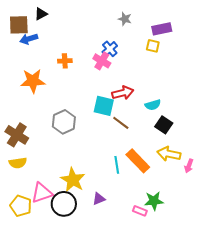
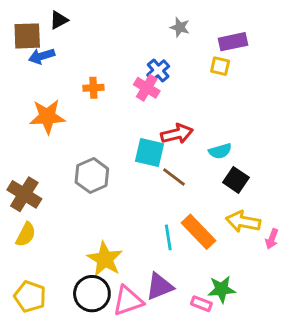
yellow semicircle: (18, 163) -> (26, 235), turned -54
pink triangle: (42, 193) -> (128, 301), moved
purple triangle: (99, 199) -> (160, 286), moved, size x1.5

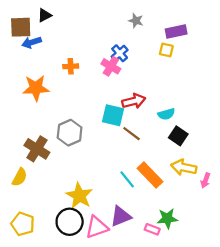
brown cross: (24, 194) -> (37, 149), moved
cyan line: (168, 237) -> (127, 179), turned -30

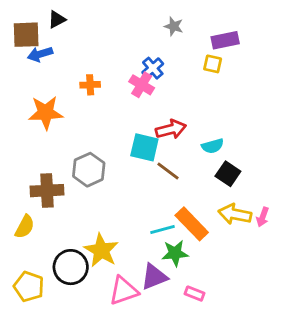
brown cross: (37, 149) -> (47, 191), turned -35
cyan line: (127, 179) -> (163, 230), turned -66
pink arrow: (205, 180) -> (263, 217), moved
green star: (167, 218) -> (175, 253), moved
black circle: (70, 222) -> (71, 267), moved

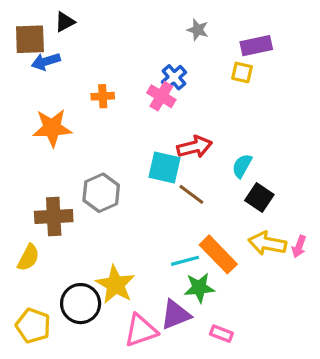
cyan semicircle: (213, 146) -> (242, 166), turned 135

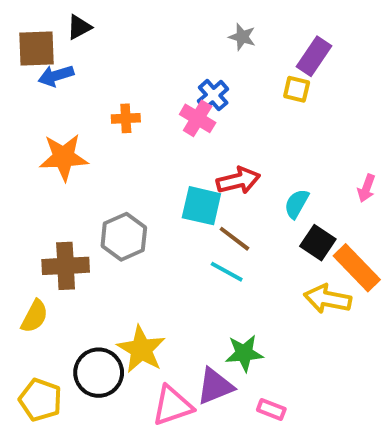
purple rectangle: (256, 46) -> (314, 56), turned -44
pink arrow: (299, 247) -> (366, 188), moved
orange rectangle: (218, 254) -> (357, 268), moved
cyan line: (185, 261) -> (227, 272), moved, turned 44

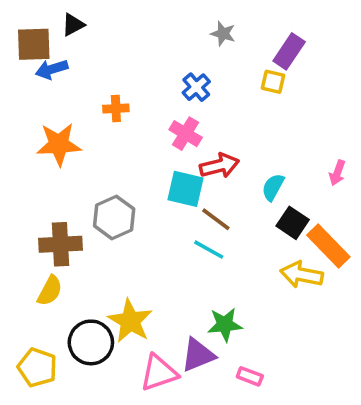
pink cross: (198, 118) -> (186, 134), moved
yellow semicircle: (35, 316) -> (50, 291), moved

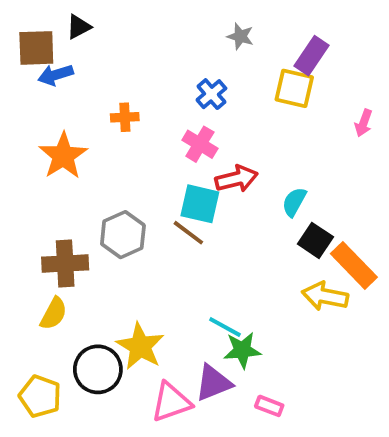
yellow square: (273, 82) -> (294, 88), size x1.5
orange star: (59, 144) -> (63, 156), turned -30
pink arrow: (337, 173) -> (364, 123), moved
brown line: (216, 219) -> (188, 233), moved
cyan line: (209, 250) -> (225, 327), moved

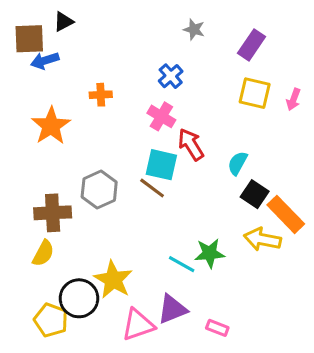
yellow square: (294, 88) -> (255, 93), moved
red arrow: (236, 179) -> (191, 144), turned -108
green star: (242, 350) -> (210, 253), moved
yellow pentagon: (40, 396) -> (51, 320), moved

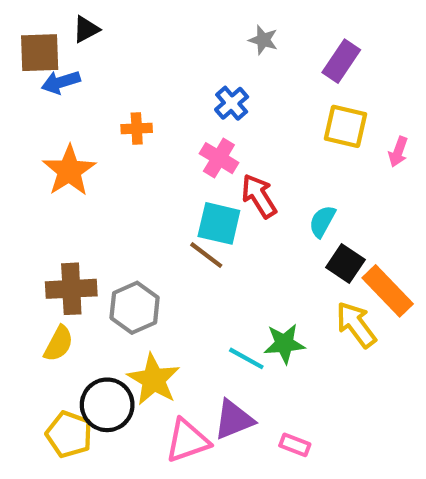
pink arrow: (293, 99) -> (398, 152), moved
gray hexagon: (99, 190) -> (135, 308), moved
yellow arrow: (262, 239) -> (356, 325), turned 42

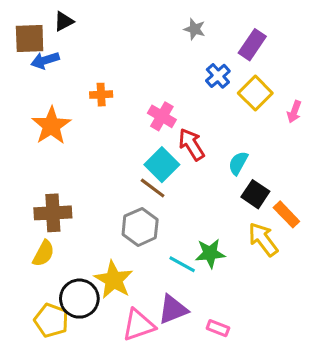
blue cross: (232, 103) -> (218, 76), moved
yellow square: (345, 126) -> (255, 93), turned 32
cyan square: (219, 223) -> (162, 165), turned 32
orange rectangle: (388, 291) -> (286, 214), size x0.7
gray hexagon: (135, 308) -> (140, 227), moved

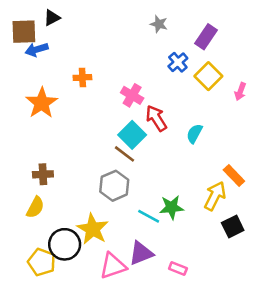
black square: (255, 194) -> (233, 226), moved, turned 30
brown cross: (53, 213) -> (43, 174), size x0.7
yellow arrow: (263, 239) -> (215, 196), turned 64

